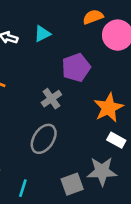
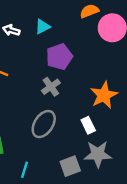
purple pentagon: (76, 67) -> (59, 57), moved
white rectangle: (116, 140) -> (88, 125), moved, turned 35

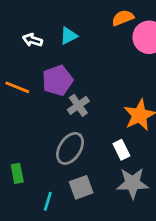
purple pentagon: (59, 57) -> (58, 80), moved
gray square: (70, 166) -> (81, 187), moved

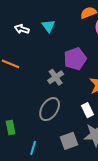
cyan triangle: (69, 36) -> (48, 26), turned -40
purple pentagon: (58, 80) -> (75, 59), moved
gray square: (81, 187) -> (69, 141), moved

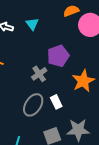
white rectangle: (87, 110) -> (56, 102), moved

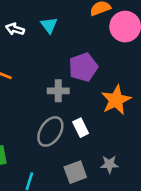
gray cross: (39, 74) -> (58, 91), turned 35
gray star: (78, 130) -> (109, 164), size x0.6

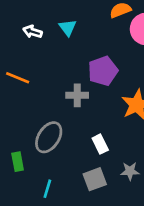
white rectangle: (81, 128) -> (100, 144), moved
gray ellipse: (50, 131) -> (49, 137), moved

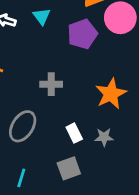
purple pentagon: (103, 71) -> (82, 34), moved
gray star: (130, 171) -> (104, 137), moved

